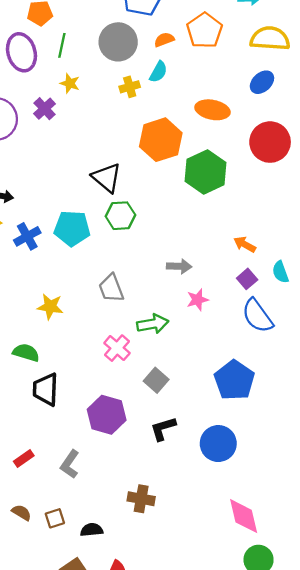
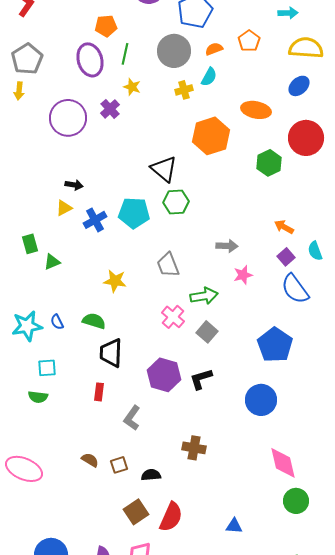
orange pentagon: (204, 30) -> (249, 41), size x0.7
green hexagon: (206, 172) -> (269, 163), moved, size x0.7
gray square: (156, 380) -> (207, 332), moved
black L-shape: (163, 429) -> (201, 379), moved
red rectangle: (24, 458) -> (99, 392), moved, turned -48

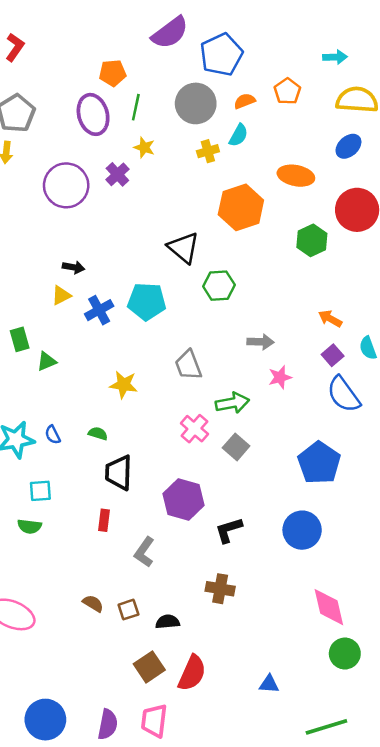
green hexagon: (176, 202) -> (219, 286), moved
green semicircle: (94, 321) -> (98, 434), size x0.7
black L-shape: (201, 379) -> (229, 530), moved

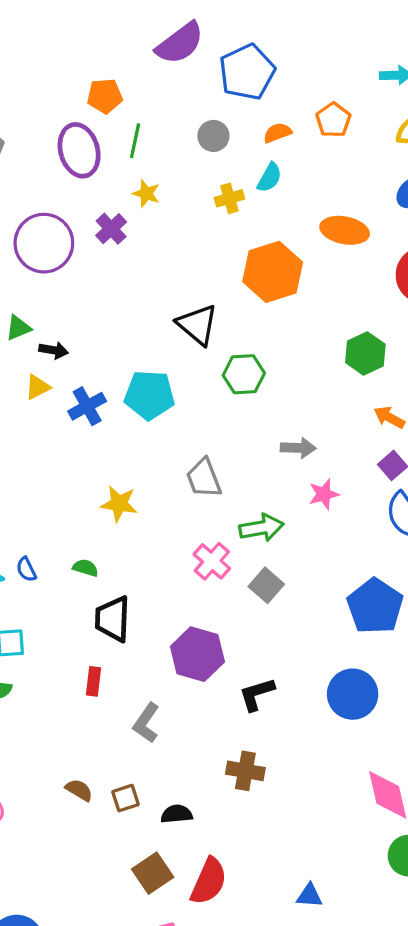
gray circle: (196, 103) -> (213, 136), size x0.6
green hexagon: (312, 240) -> (365, 353), moved
green triangle: (47, 361) -> (18, 328), moved

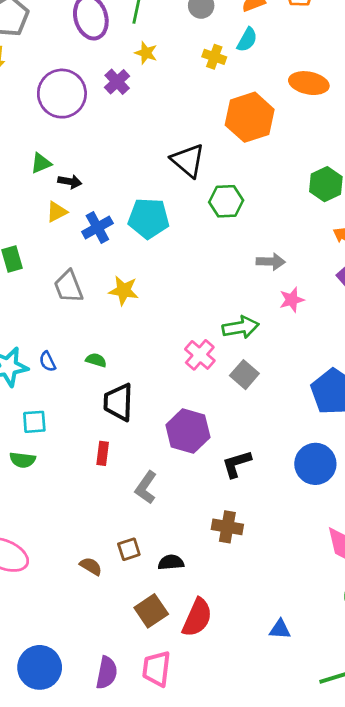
yellow cross: (229, 198) -> (214, 57), turned 35
gray trapezoid: (204, 478) -> (68, 287), moved
yellow star: (119, 504) -> (124, 291), moved
brown semicircle: (79, 790) -> (91, 566), moved

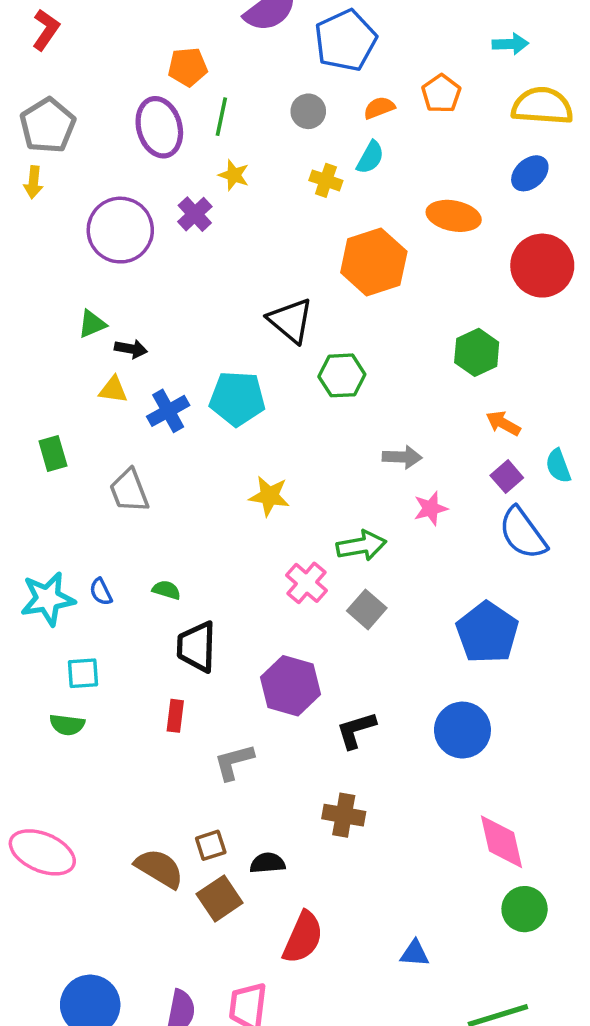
yellow triangle: (57, 212) -> (113, 390), turned 35
yellow star: (124, 291) -> (269, 496), moved
gray L-shape: (146, 488) -> (234, 762), turned 40
brown semicircle: (91, 566) -> (159, 868), size x1.6
brown square: (151, 611) -> (220, 898), moved

